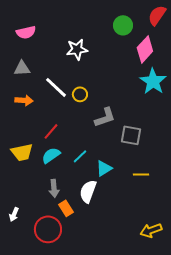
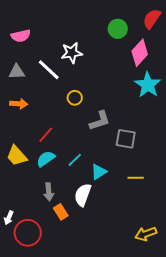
white line: (56, 87) -> (49, 70), moved
yellow trapezoid: (22, 152) -> (17, 156), turned 60
red circle: (48, 229) -> (28, 233), moved

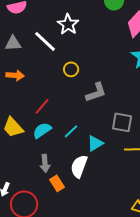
white star: (72, 53) -> (68, 24), turned -30
gray square: (126, 139) -> (122, 122), moved

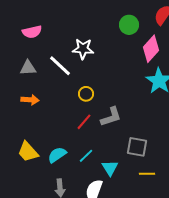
white star: (68, 24) -> (83, 49), turned -30
red line: (42, 106) -> (84, 122), moved
cyan triangle: (95, 143) -> (110, 168), turned -30

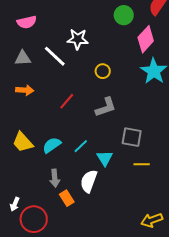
yellow circle: (86, 94) -> (103, 71), moved
red line: (84, 122) -> (67, 101), moved

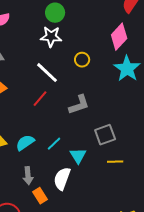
green circle: (124, 15) -> (55, 13), moved
white line: (55, 56) -> (47, 73), moved
yellow circle: (103, 71) -> (82, 60), moved
gray square: (132, 137) -> (105, 135), turned -30

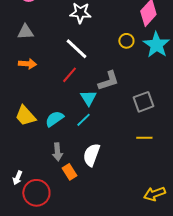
yellow circle: (82, 60) -> (126, 41), moved
gray square: (105, 135) -> (143, 102), moved
cyan triangle: (78, 156) -> (88, 98), moved

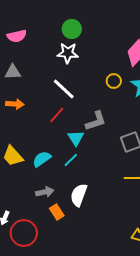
gray arrow: (57, 152) -> (45, 192), turned -96

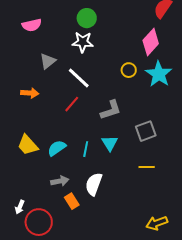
gray triangle: (13, 72) -> (48, 61), moved, turned -36
cyan triangle: (76, 138) -> (110, 143), moved
cyan line: (71, 160) -> (86, 149), turned -35

